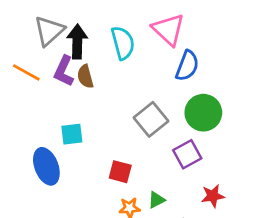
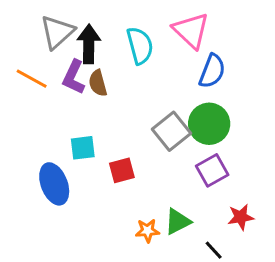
green circle: (203, 113) -> (209, 124), moved
red square: (120, 172) -> (122, 170), moved, turned -30
green triangle: (156, 200) -> (178, 222), size x1.4

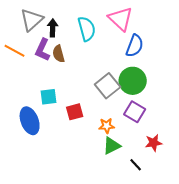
black arrow: (89, 44) -> (53, 28), size x0.7
purple square: (212, 170) -> (135, 112), turned -30
orange star: (147, 231) -> (107, 126), moved

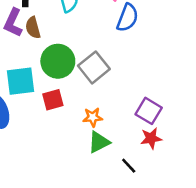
green circle: (133, 81) -> (58, 61), moved
cyan square: (49, 97) -> (21, 81), size x1.4
purple square: (135, 112) -> (149, 111), moved

